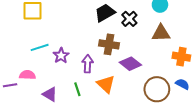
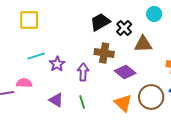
brown triangle: (161, 33) -> (143, 44), moved
orange triangle: (106, 84) -> (123, 103), moved
green line: (77, 89) -> (82, 102), moved
purple triangle: (50, 94) -> (56, 100), moved

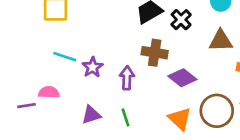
brown triangle: (143, 44) -> (221, 41), moved
cyan line: (36, 56) -> (65, 57), turned 36
purple triangle: (56, 100) -> (91, 115), turned -49

